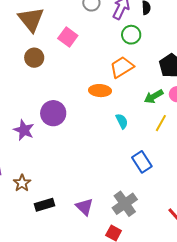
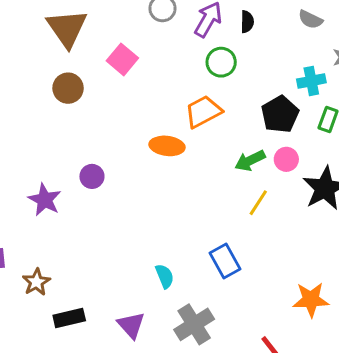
purple circle: (53, 113) -> (92, 176), size x0.6
cyan semicircle: (122, 121) -> (165, 276), moved

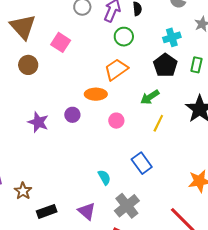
cyan cross: (311, 81) -> (172, 37), moved
pink circle: (286, 159) -> (116, 121), moved
purple circle: (92, 176) -> (72, 115), moved
purple star: (45, 200) -> (38, 122), moved

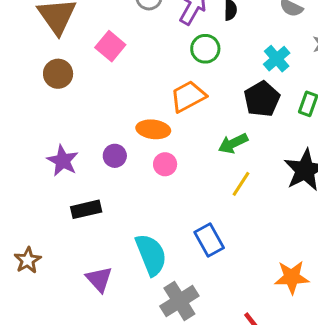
cyan cross: (172, 37) -> (277, 59), turned -30
pink circle: (116, 121) -> (165, 164), moved
cyan semicircle: (104, 177) -> (151, 255), size x1.8
black rectangle: (47, 211) -> (86, 209), moved
purple triangle: (87, 211) -> (99, 279), moved

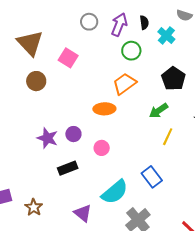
cyan cross: (277, 59) -> (166, 35), moved
purple circle: (115, 156) -> (73, 134), moved
pink circle: (165, 164) -> (102, 148), moved
cyan semicircle: (151, 255) -> (115, 192), turned 80

